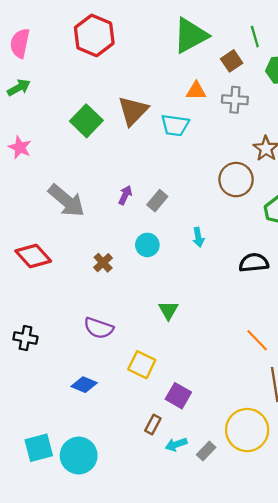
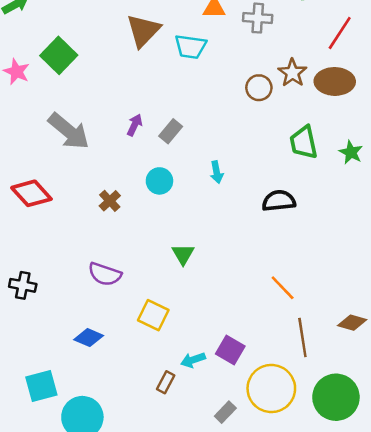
green square: (86, 121) -> (59, 55), moved
brown circle: (236, 180) -> (259, 88), moved, size x0.7
purple square: (178, 396) -> (230, 350), moved
cyan arrow: (176, 444) -> (193, 360), moved
cyan square: (39, 448) -> (41, 386), moved

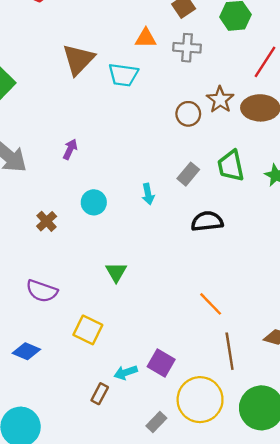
gray rectangle: (171, 131) -> (188, 174), moved

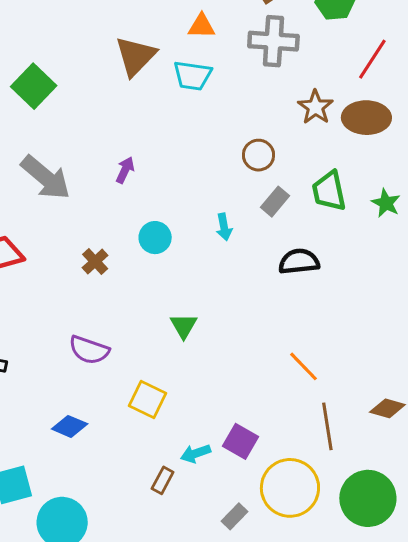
orange triangle: (146, 38) -> (202, 26), moved
gray cross: (187, 48) -> (273, 41), size x1.4
brown circle: (188, 114) -> (258, 155), moved

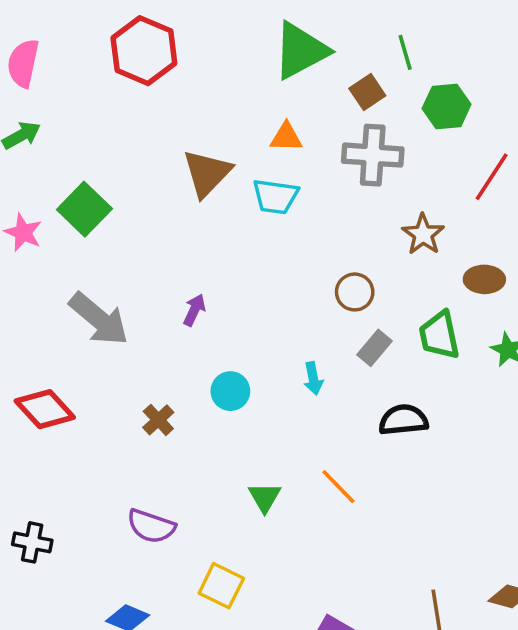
brown ellipse: (366, 118) -> (484, 279), moved, size x0.7
orange line: (303, 366) -> (338, 487), moved

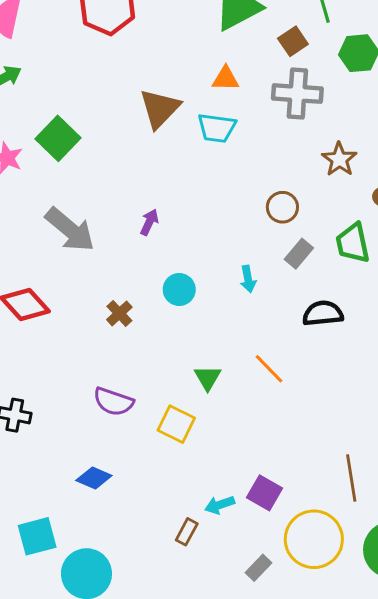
yellow square: (221, 586) -> (176, 424), moved

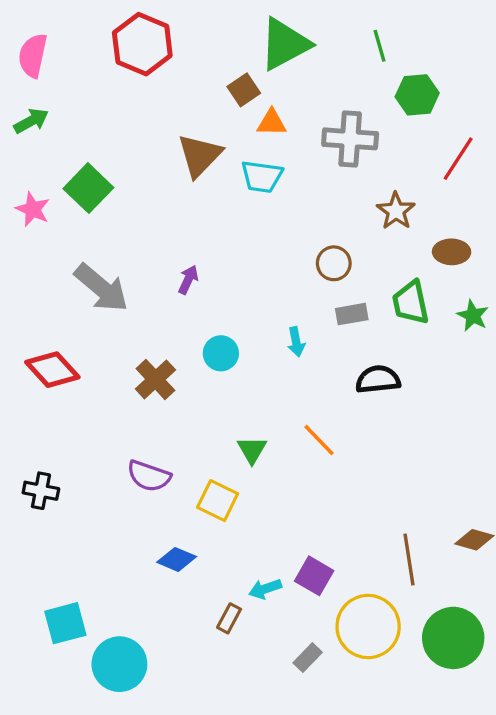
brown square: (293, 41) -> (244, 90), moved
gray rectangle: (299, 254) -> (352, 314), turned 40
brown cross: (119, 313) -> (155, 379), size x1.4
blue diamond: (94, 478) -> (177, 559), moved

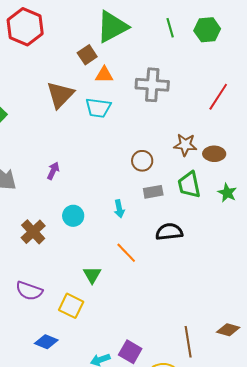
green hexagon: (417, 95) -> (207, 30), moved
brown star: (396, 211) -> (185, 145), moved, turned -30
orange line: (319, 440) -> (126, 253), moved

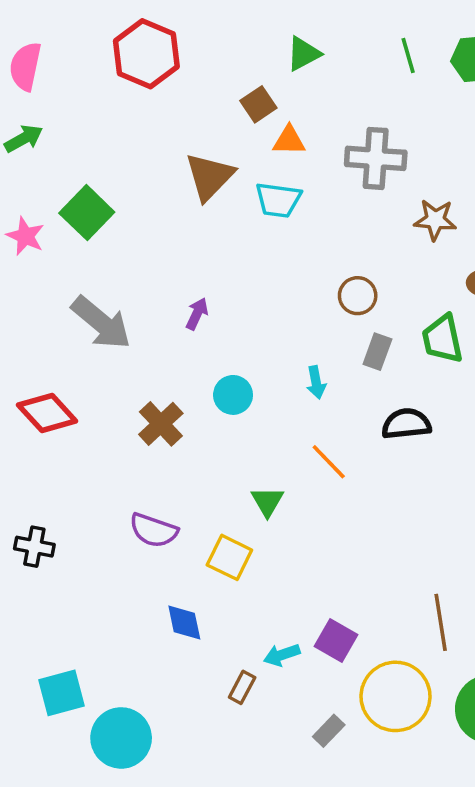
green triangle: (112, 27) -> (303, 54), size x0.6
brown star: (185, 145) -> (435, 220), moved
gray rectangle: (153, 192) -> (377, 352), turned -60
blue diamond: (46, 342) -> (184, 622), turned 55

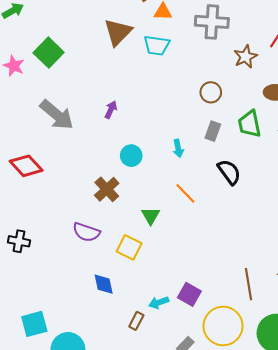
brown star: (435, 220) -> (245, 57), turned -30
brown circle: (358, 296) -> (211, 92), moved
brown cross: (161, 424) -> (107, 189), moved
black semicircle: (406, 424) -> (229, 172), turned 60

